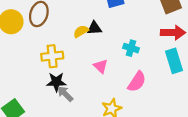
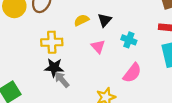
black triangle: (94, 28) -> (105, 20), moved, turned -48
pink triangle: (101, 66) -> (98, 47), moved

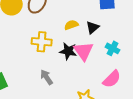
pink triangle: (98, 47) -> (84, 51), size x1.5
black star: (54, 68) -> (68, 51), moved

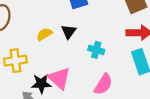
black star: (68, 51) -> (41, 84), moved
pink triangle: (84, 51) -> (59, 78), moved

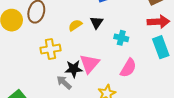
pink triangle: (59, 78) -> (90, 64), turned 30

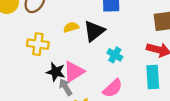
black triangle: (97, 22) -> (94, 31), size x1.5
gray arrow: (64, 82) -> (65, 87), moved

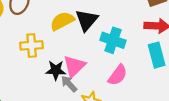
yellow semicircle: (71, 27) -> (62, 21), size x1.5
cyan cross: (115, 55) -> (113, 40), size x1.5

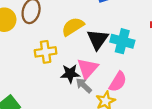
black triangle: (87, 20) -> (98, 39), moved
pink semicircle: (118, 75) -> (118, 82), moved

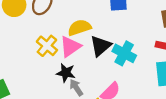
yellow cross: (46, 52) -> (47, 46), turned 35
pink triangle: (87, 68) -> (70, 47), moved

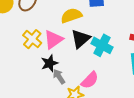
yellow semicircle: (79, 28) -> (71, 16), moved
black star: (66, 73) -> (49, 63), turned -30

